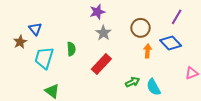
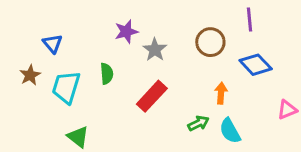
purple star: (97, 12) -> (126, 32), moved
purple line: (177, 17) -> (250, 20), moved, turned -35
brown star: (20, 42) -> (30, 75), moved
orange arrow: (148, 51) -> (221, 93), moved

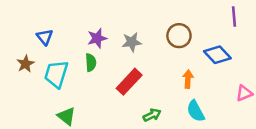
purple line: (250, 20) -> (234, 16), moved
purple star: (126, 32) -> (97, 38), moved
gray star: (155, 50) -> (132, 42), turned 30
green arrow: (198, 123) -> (152, 115), moved

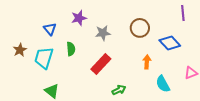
blue triangle: (45, 37) -> (50, 29), moved
purple star: (97, 38) -> (79, 18), moved
cyan semicircle: (196, 111) -> (163, 84), moved

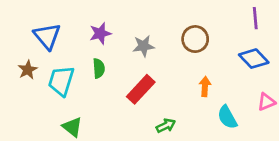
purple star: (79, 18) -> (100, 33), moved
blue triangle: (50, 29) -> (47, 36), moved, size x1.5
blue diamond: (170, 43) -> (254, 59), moved

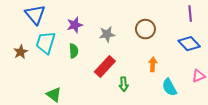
blue triangle: (47, 36) -> (35, 14), moved
cyan trapezoid: (61, 81) -> (46, 43), moved
green arrow: (166, 126) -> (124, 84), moved, turned 112

